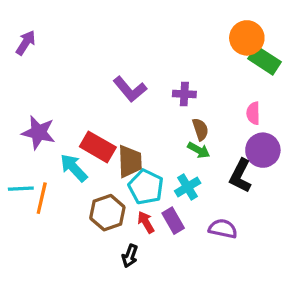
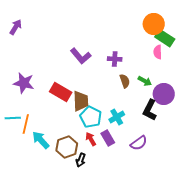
pink semicircle: (253, 113) -> (158, 52), moved
green arrow: (199, 150) -> (145, 81), moved
cyan arrow: (74, 168) -> (41, 140), moved
brown hexagon: (107, 213) -> (67, 147), moved
purple semicircle: (223, 229) -> (139, 143), turned 132

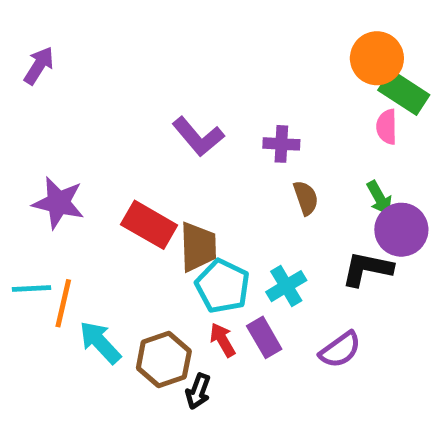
green arrow: (145, 81) -> (379, 198), moved, turned 32
black L-shape: (150, 110) -> (367, 269), turned 75

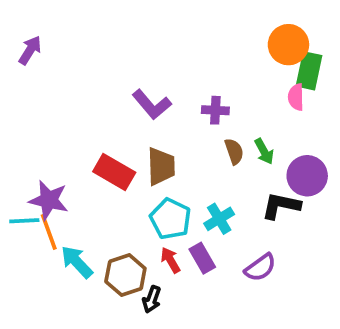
green rectangle: (404, 93) -> (309, 71), turned 69
green arrow: (379, 198) -> (264, 151), moved
purple star: (58, 203) -> (49, 200), moved
brown trapezoid: (198, 247) -> (161, 166), moved
orange line: (63, 303) -> (49, 232), turned -33

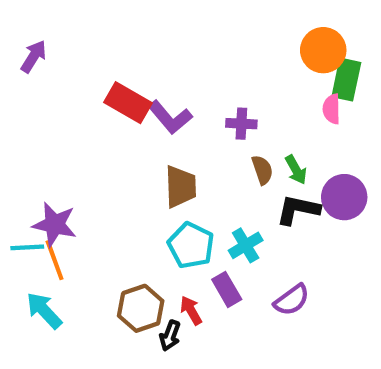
red rectangle: (114, 172) -> (128, 103), moved
black L-shape: (281, 206) -> (298, 210), moved
red arrow: (170, 260) -> (191, 310), moved
cyan arrow: (77, 262) -> (44, 310), moved

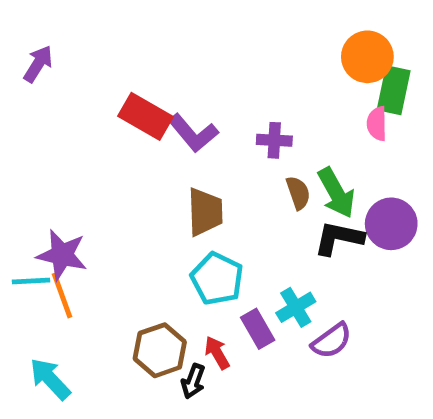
green arrow: (296, 170) -> (336, 193), size x1.5
cyan cross: (246, 245) -> (296, 307), moved
cyan arrow: (44, 310) -> (50, 379), moved

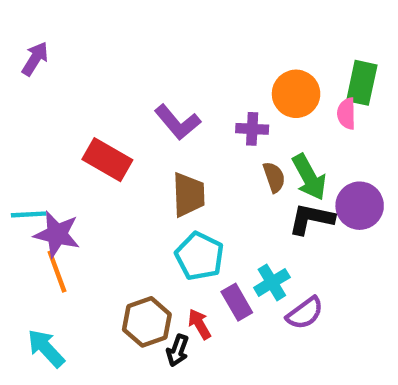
orange circle: (367, 57) -> (296, 94), moved
red rectangle: (145, 116) -> (107, 160), moved
cyan line: (31, 281) -> (28, 214), moved

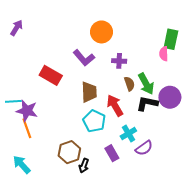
orange circle: (296, 94) -> (101, 32), moved
purple rectangle: (237, 302) -> (112, 153), moved
red arrow: (200, 324) -> (115, 106), moved, size x1.5

